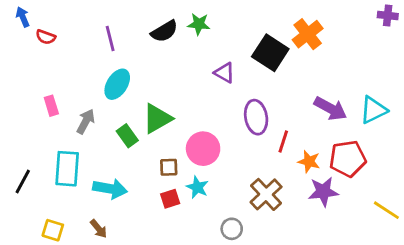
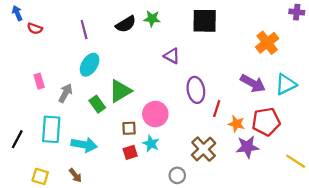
orange cross: (308, 34) -> (267, 43), moved
black square: (270, 53) -> (205, 21), moved, turned -32

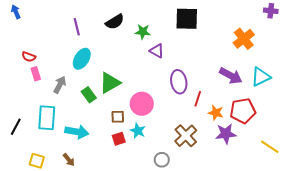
green star: (152, 19) -> (143, 32), moved
red semicircle: (35, 29) -> (29, 57), moved

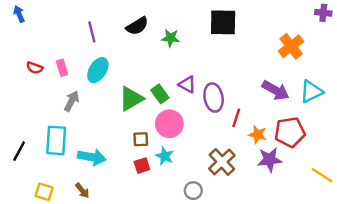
purple triangle: (157, 51) -> (187, 84), moved
pink rectangle: (36, 74) -> (62, 68), moved
green rectangle: (89, 95) -> (160, 94), moved

